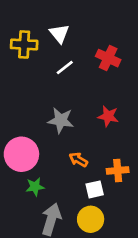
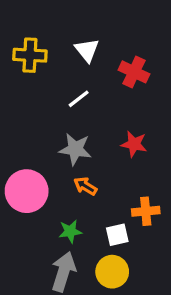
white triangle: (59, 34) -> (87, 50), moved
white line: (65, 67) -> (79, 99), moved
orange arrow: (78, 160) -> (85, 186), moved
green star: (35, 187) -> (70, 231), moved

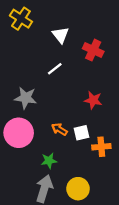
yellow cross: (30, 55) -> (21, 19), moved, turned 30
gray star: (75, 149) -> (26, 98), moved
white square: (117, 235) -> (82, 133), moved

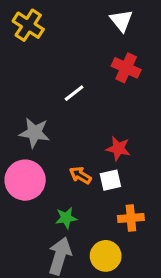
white triangle: (61, 35) -> (121, 20), moved
red star: (93, 100) -> (118, 148), moved
orange cross: (101, 147) -> (131, 218), moved

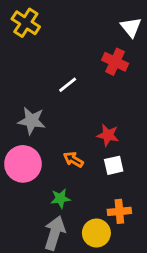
white triangle: (121, 20) -> (131, 27), moved
white square: (110, 180) -> (114, 165), moved
orange cross: (131, 218) -> (119, 211), moved

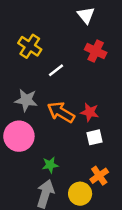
yellow cross: (26, 23) -> (30, 46), moved
white triangle: (131, 27) -> (86, 15), moved
orange arrow: (73, 160) -> (61, 112), moved, size x1.6
orange cross: (119, 211) -> (99, 176), turned -30

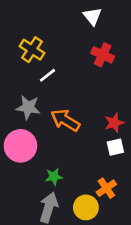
white line: (56, 70) -> (47, 75), moved
red star: (90, 112) -> (114, 123), moved, turned -30
white square: (94, 137) -> (115, 147), moved

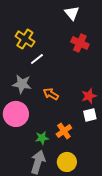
orange arrow: (65, 120) -> (51, 94), size x0.7
orange cross: (106, 188) -> (64, 131), moved

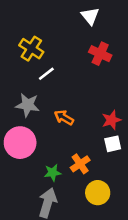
yellow circle: (67, 162) -> (98, 193), moved

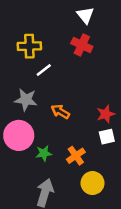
yellow cross: (31, 49) -> (29, 46), turned -35
red cross: (100, 54) -> (82, 45), moved
green star: (53, 173) -> (44, 153), moved

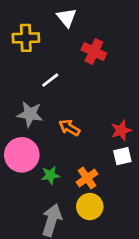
white triangle: (85, 15) -> (67, 17), moved
yellow cross: (29, 46) -> (26, 38), moved
yellow circle: (93, 183) -> (90, 207), moved

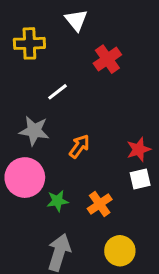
red cross: (94, 51) -> (107, 59), turned 30
orange arrow: (69, 128) -> (79, 146), turned 95
yellow circle: (90, 207) -> (120, 251), moved

